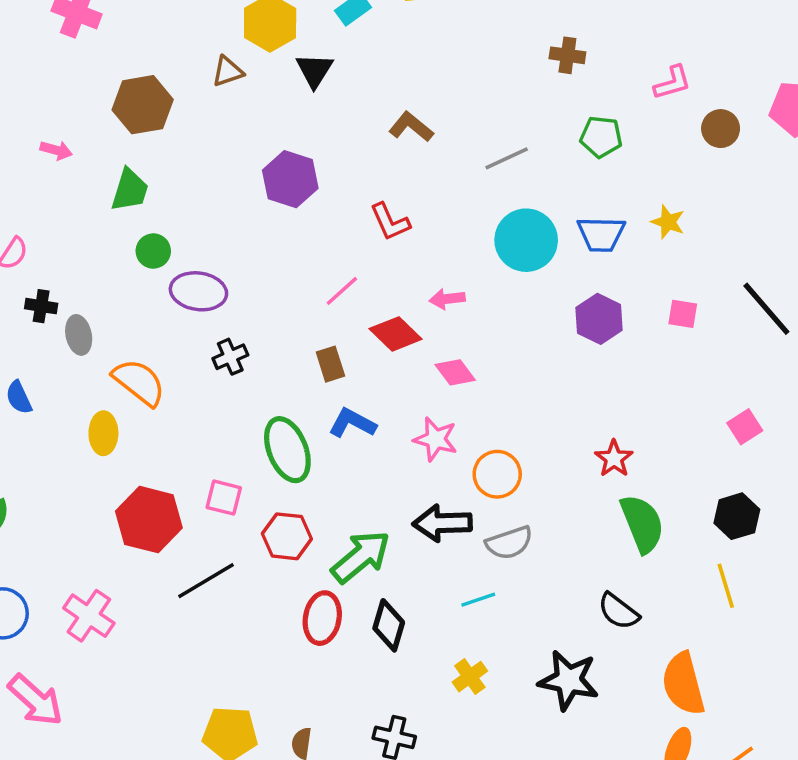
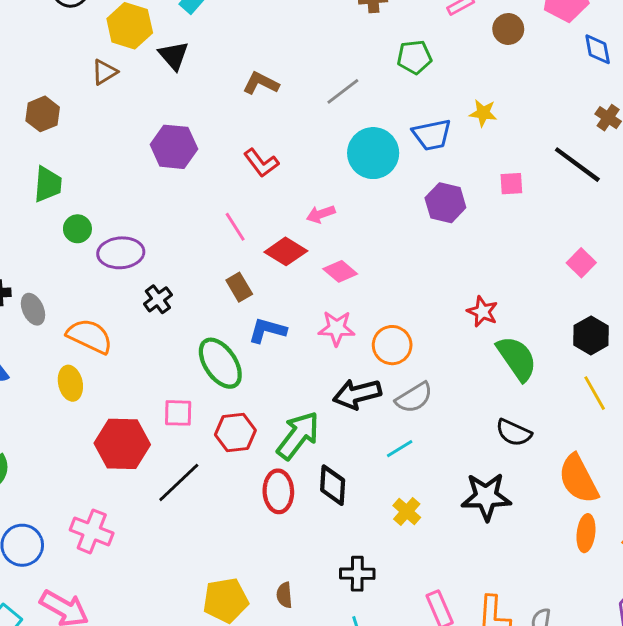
brown hexagon: (143, 105) -> (43, 114), size x0.7
pink line: (342, 291) -> (235, 227), turned -68

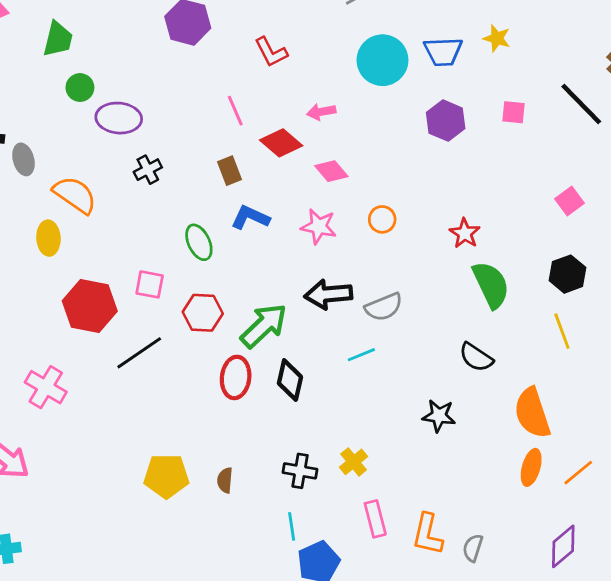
orange circle: (392, 345) -> (382, 219), moved, size x0.7
green ellipse: (220, 363) -> (199, 242), size x0.7
black star: (486, 497) -> (439, 416), size x0.7
yellow cross: (407, 512) -> (354, 462), moved

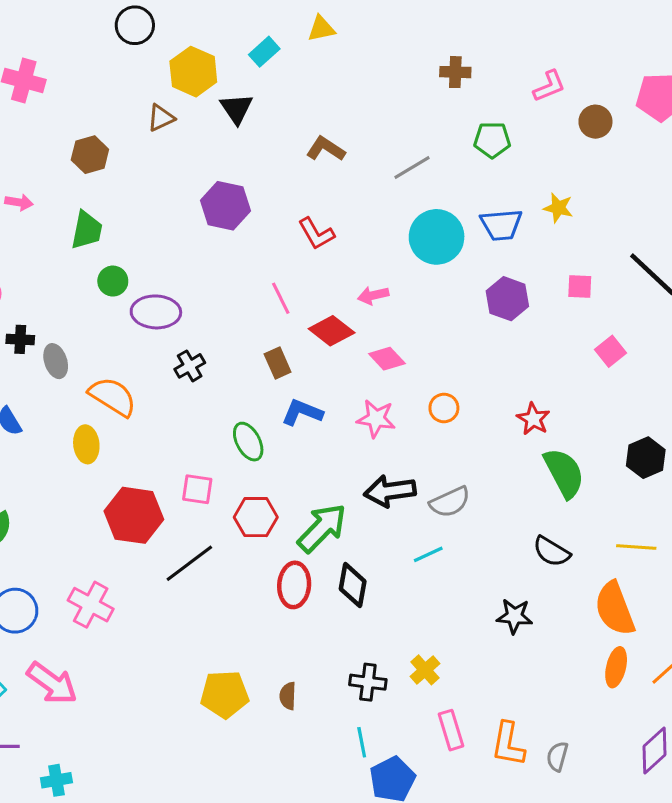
pink square: (570, 201) -> (610, 351), moved
yellow line: (562, 331) -> (636, 547), moved, turned -63

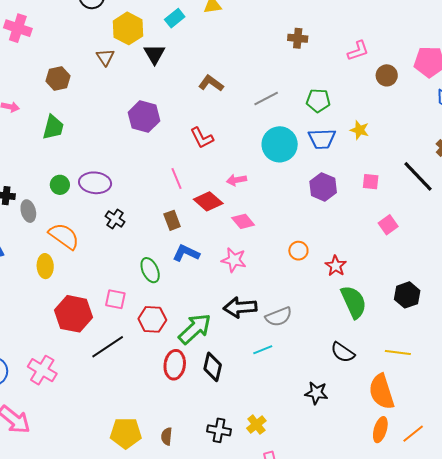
brown triangle: (161, 118) -> (105, 57), turned -42
green pentagon: (492, 140) -> (318, 101), moved
green circle: (113, 281) -> (60, 185), moved
black cross: (190, 366) -> (115, 219), turned -30
orange circle: (444, 408) -> (298, 251), moved

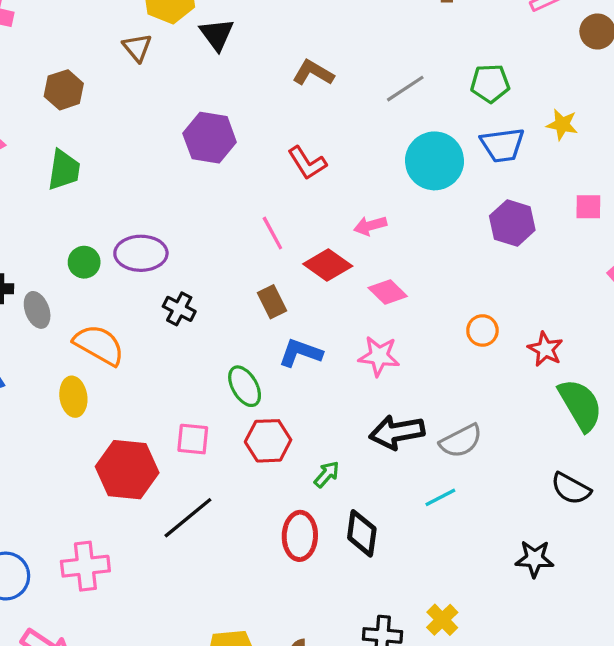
red hexagon: (152, 319) -> (268, 441), moved
green arrow: (195, 329) -> (327, 474), size x0.5
pink cross: (42, 370) -> (85, 566), turned -32

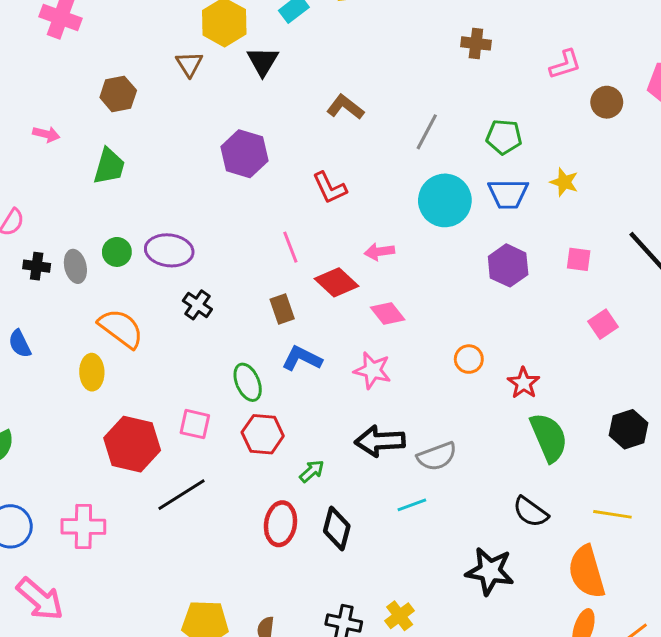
gray line: (405, 89) -> (427, 132), turned -36
gray ellipse: (37, 310) -> (75, 266), moved
black star: (535, 559) -> (490, 571), size x1.4

